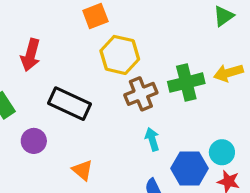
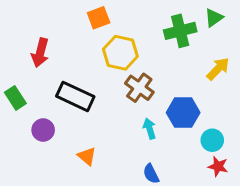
yellow arrow: (228, 73) -> (218, 69), turned 150
green cross: (186, 83) -> (180, 31), moved
brown cross: (141, 94) -> (139, 88), turned -32
blue hexagon: (190, 168) -> (183, 113), moved

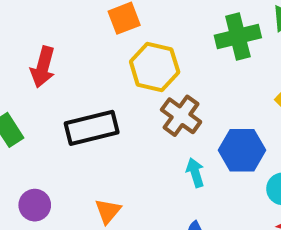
black rectangle: (75, 96) -> (92, 128), turned -39
purple circle: (43, 130) -> (35, 205), moved
orange triangle: (87, 156) -> (108, 211), turned 30

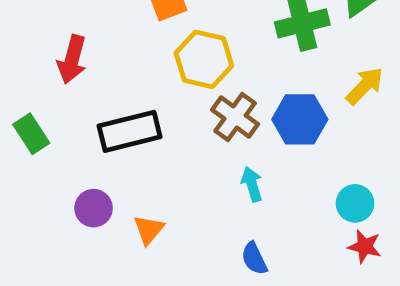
blue hexagon: (242, 150) -> (300, 119), moved
purple circle: (35, 205) -> (94, 208), moved

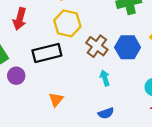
yellow hexagon: (204, 59) -> (67, 23), moved
purple circle: (94, 208) -> (16, 76), moved
blue semicircle: (254, 259) -> (106, 113), turned -84

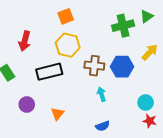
brown cross: (97, 46) -> (94, 66), turned -30
purple circle: (16, 76) -> (27, 105), moved

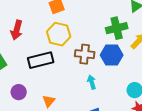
green cross: (123, 26) -> (117, 28), moved

